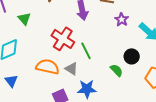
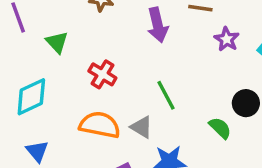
red cross: (63, 39) -> (102, 74), moved, size x0.7

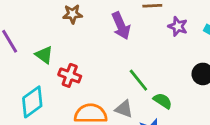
red cross: (102, 74) -> (70, 75), moved
green semicircle: (220, 128) -> (163, 101), moved

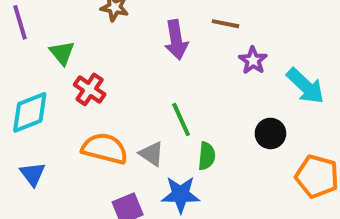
green semicircle: (163, 101) -> (207, 156), turned 48

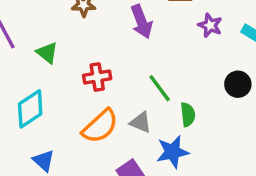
red cross: (90, 89) -> (97, 77), moved, turned -32
orange semicircle: (105, 148) -> (100, 126), turned 135

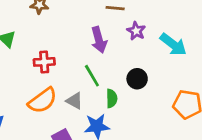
purple arrow: (141, 22) -> (99, 40), moved
black circle: (238, 84) -> (137, 79), moved

